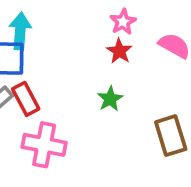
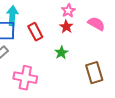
red rectangle: (26, 99) -> (35, 32), moved

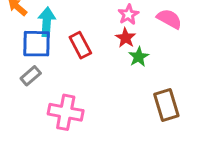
pink semicircle: (96, 24) -> (169, 19), moved
green star: (61, 53) -> (139, 57), moved

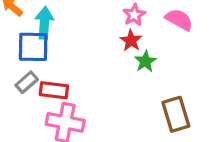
red rectangle: (80, 45) -> (54, 90), moved, turned -55

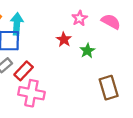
red star: (131, 40) -> (64, 39), moved
red rectangle: (54, 90) -> (24, 71), turned -54

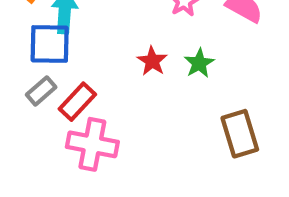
red star: (64, 39) -> (152, 61), moved

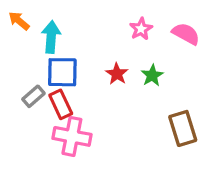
blue square: (50, 44) -> (62, 72), moved
red rectangle: (77, 102) -> (61, 104), turned -68

